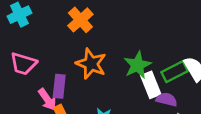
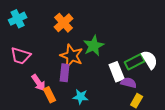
green star: (137, 65) -> (94, 46), moved
purple rectangle: (59, 86) -> (65, 73), moved

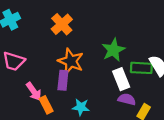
green star: (94, 46) -> (113, 50), moved
green rectangle: (135, 62) -> (141, 68), turned 30
purple semicircle: (129, 83) -> (127, 99), moved

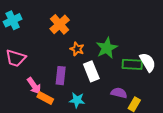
orange star: (71, 61) -> (77, 49), moved, size x0.6
white rectangle: (121, 79) -> (91, 71), moved
orange rectangle: (46, 105) -> (45, 98), turned -35

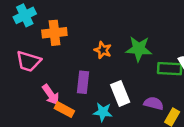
orange cross: (60, 24) -> (54, 33), moved, turned 36
green star: (107, 48) -> (139, 49), turned 30
white rectangle: (91, 71) -> (120, 93), moved

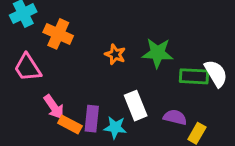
orange cross: (54, 33) -> (58, 34), turned 30
pink trapezoid: (28, 61) -> (28, 68), turned 40
purple rectangle: (83, 82) -> (92, 119), moved

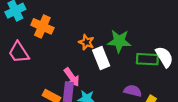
white rectangle: (136, 106) -> (101, 58), moved
pink arrow: (54, 107) -> (72, 77), moved

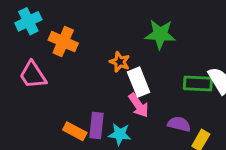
green star: (119, 41) -> (160, 34), moved
pink arrow: (72, 77) -> (139, 105), moved

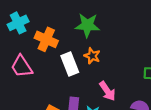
green star: (160, 34) -> (87, 25), moved
white rectangle: (139, 82) -> (70, 64), moved

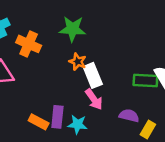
white rectangle: (70, 64) -> (93, 75), moved

